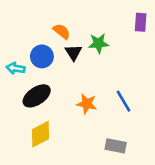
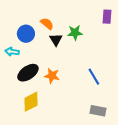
blue circle: (42, 56) -> (26, 34), moved
orange star: (87, 104) -> (52, 76), moved
gray rectangle: (116, 146) -> (98, 111), moved

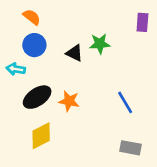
orange semicircle: (47, 24) -> (32, 17), moved
black triangle: (56, 40) -> (74, 53), turned -32

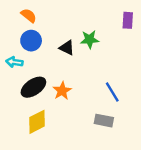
orange star: (69, 101) -> (62, 91), turned 30
gray rectangle: (130, 148) -> (104, 121), moved

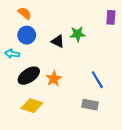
yellow diamond: (37, 122) -> (32, 106), turned 45

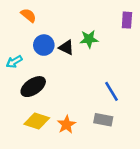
blue circle: (27, 35) -> (44, 45), moved
cyan arrow: (12, 54) -> (14, 62), turned -40
orange star: (54, 79) -> (66, 125), moved

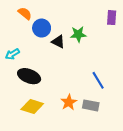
blue circle: (44, 45) -> (42, 28), moved
black ellipse: (33, 87) -> (29, 76), turned 55
orange star: (66, 125) -> (69, 102), moved

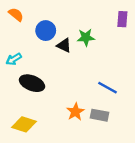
orange semicircle: (25, 13) -> (16, 15), moved
blue line: (98, 80) -> (107, 88), turned -30
yellow diamond: (32, 106) -> (24, 124), moved

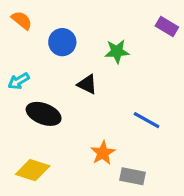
purple rectangle: (122, 19) -> (167, 27), turned -63
black triangle: (64, 45) -> (87, 84), moved
gray rectangle: (99, 115) -> (132, 176), moved

